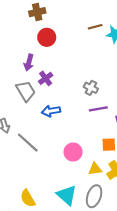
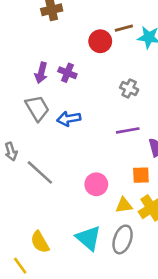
red circle: (47, 37) -> (100, 41), moved
purple cross: (46, 78) -> (67, 73), moved, turned -32
gray cross: (91, 88) -> (129, 88), moved
blue arrow: (51, 111) -> (69, 119), moved

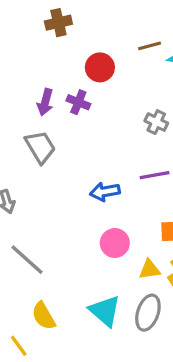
red circle: (100, 41) -> (100, 67), moved
blue arrow: (69, 119) -> (105, 192), moved
gray line: (40, 172) -> (27, 260), moved

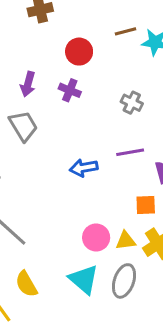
purple cross: (78, 102) -> (70, 90), moved
pink circle: (115, 243) -> (96, 238), moved

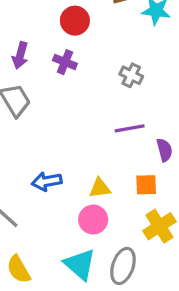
blue arrow: (84, 168) -> (47, 181), moved
yellow triangle: (126, 241) -> (100, 188), moved

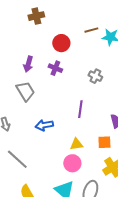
purple line: (130, 128) -> (80, 109), moved, turned -72
blue arrow: (47, 181) -> (44, 125), moved

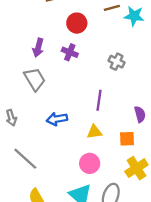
yellow triangle: (76, 144) -> (94, 132), moved

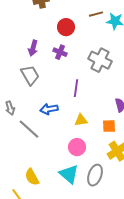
gray cross: (117, 62) -> (100, 60), size x1.6
purple line: (99, 100) -> (76, 88), moved
gray line: (25, 159) -> (29, 129), moved

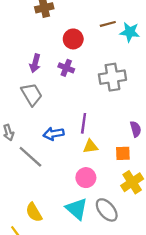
gray cross: (100, 60) -> (112, 77), turned -35
purple line: (76, 88) -> (84, 123), moved
gray ellipse: (95, 175) -> (107, 210), turned -60

